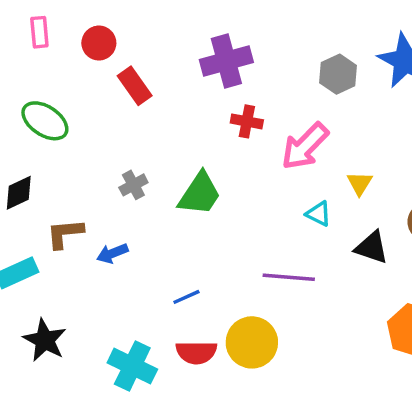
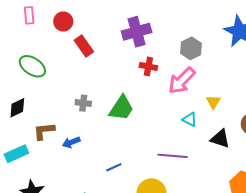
gray hexagon: (338, 74) -> (191, 48), moved
gray cross: (133, 185) -> (83, 103), turned 35

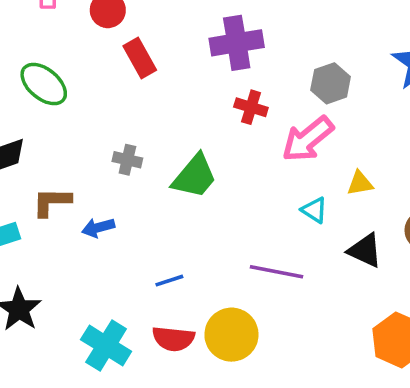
yellow triangle: (213, 102) -> (360, 183), turned 42

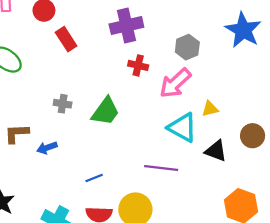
cyan triangle: (314, 210) -> (182, 128), size x1.8

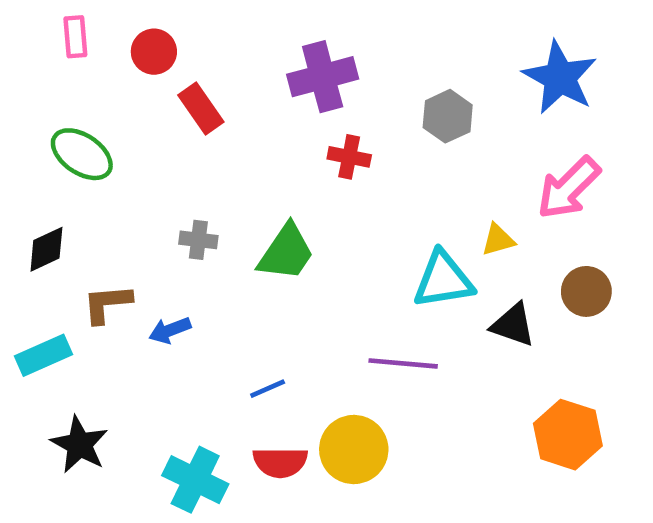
pink arrow: (175, 83) -> (569, 188), moved
cyan triangle: (182, 128) -> (443, 280), turned -36

